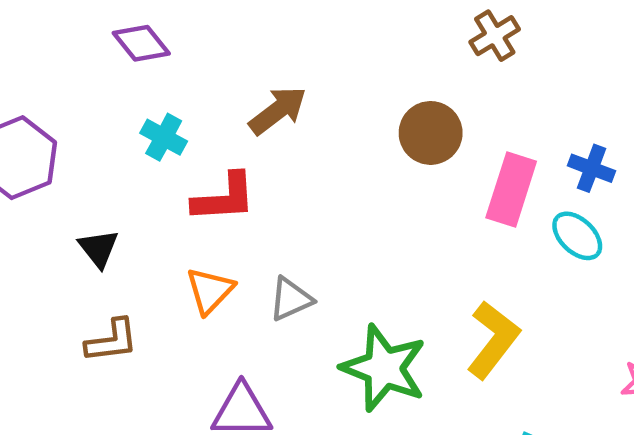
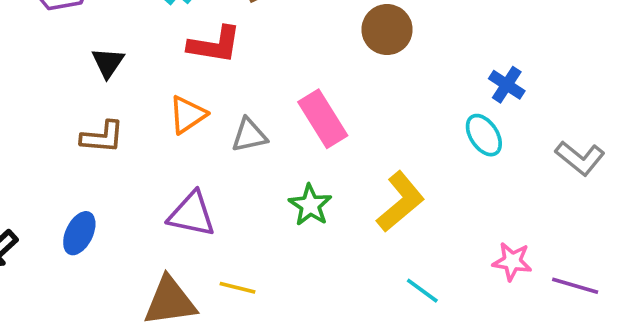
pink rectangle: (511, 189) -> (323, 119), moved, turned -62
green star: (384, 368) -> (310, 205), size x0.6

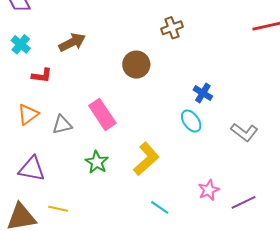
red L-shape: (215, 45) -> (42, 76), size x0.7
pink star: (512, 261) -> (209, 190), turned -30
purple line: (575, 286) -> (244, 202), turned -40

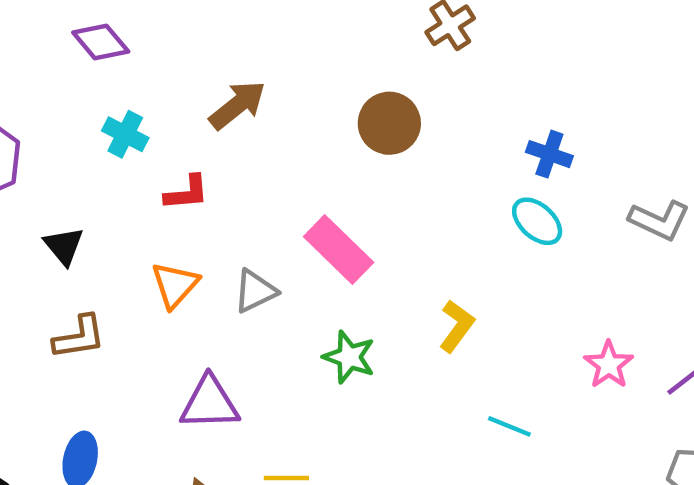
yellow L-shape: (146, 159) -> (457, 326), size x0.7

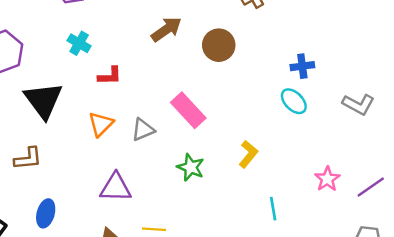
brown arrow: (237, 105) -> (166, 29), moved
blue cross: (549, 154) -> (302, 66), turned -30
black triangle: (64, 246) -> (43, 100), size x1.8
brown L-shape: (79, 337) -> (28, 158), moved
cyan line: (509, 426) -> (273, 209), turned 55

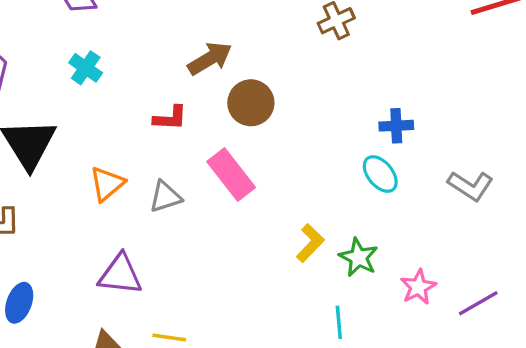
brown circle: (219, 45) -> (251, 103), moved
red L-shape: (110, 76) -> (170, 118), moved
green star: (191, 167) -> (359, 257), moved

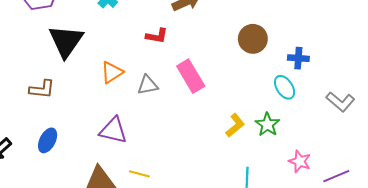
brown circle: (251, 103) -> (253, 39), moved
green star: (359, 257) -> (267, 125), moved
pink star: (418, 287) -> (300, 161), turned -30

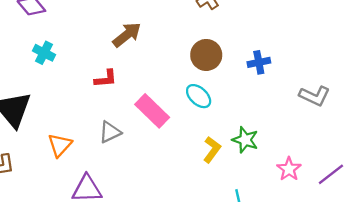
orange triangle: (112, 72) -> (60, 145), moved
cyan ellipse: (285, 87) -> (199, 96), moved
pink star: (300, 161) -> (289, 169), turned 30

